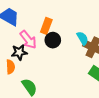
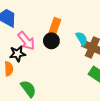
orange rectangle: (46, 26) -> (55, 26), moved

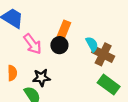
black star: (17, 54) -> (41, 78), moved

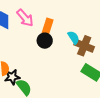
pink arrow: (33, 44) -> (25, 18), moved
black star: (41, 78) -> (12, 77), moved

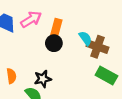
pink arrow: (25, 18) -> (31, 19), turned -78
black star: (12, 77) -> (43, 79), moved

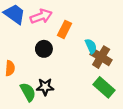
black circle: (54, 43) -> (44, 49), moved
black star: (43, 79) -> (45, 87), moved

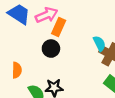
orange rectangle: (64, 29) -> (59, 27), moved

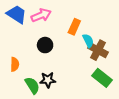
orange rectangle: (59, 27) -> (74, 27), moved

